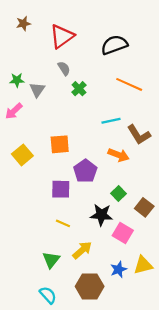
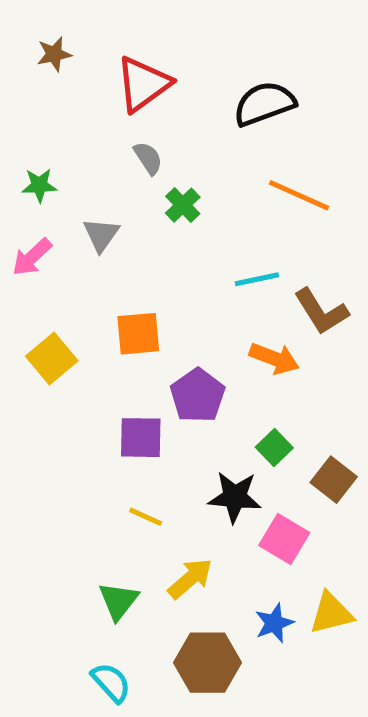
gray triangle: (37, 90) -> (101, 235), moved

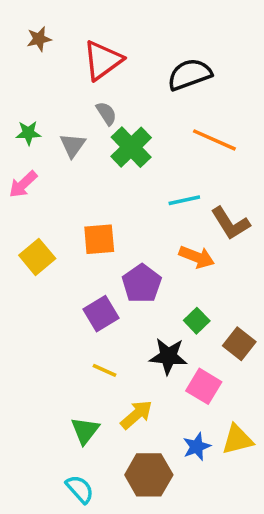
green cross: (183, 205) -> (131, 147), size x1.6
gray triangle: (101, 235) -> (73, 145), moved
purple square: (141, 438) -> (101, 314), turned -32

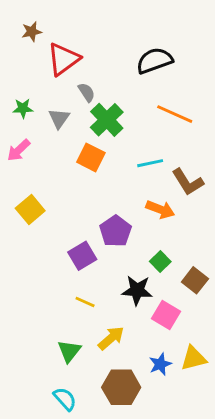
red triangle: (103, 60) -> (63, 59), moved
orange square: (99, 239) -> (91, 157), moved, turned 32

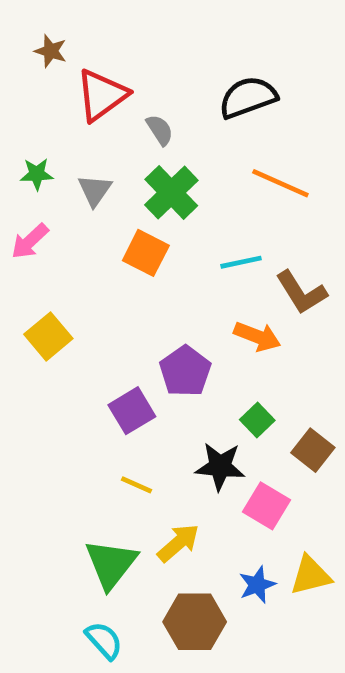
brown star: (32, 32) -> (51, 51), turned 30
gray semicircle: (87, 92) -> (160, 130), moved
green triangle: (69, 351) -> (111, 564), size x1.4

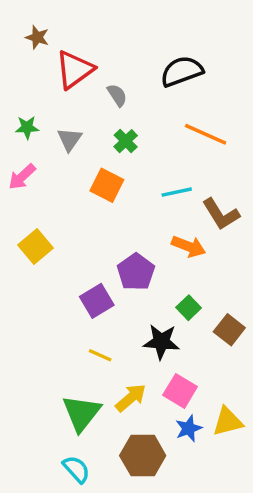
green cross: (171, 193) -> (126, 141), size x0.6
pink square: (266, 506) -> (180, 391), moved

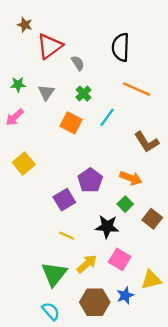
black semicircle: (182, 71) -> (121, 47), turned -68
cyan line: (177, 192) -> (107, 117), moved, turned -42
orange arrow: (189, 246) -> (131, 178), moved
blue star: (189, 428) -> (125, 295), moved

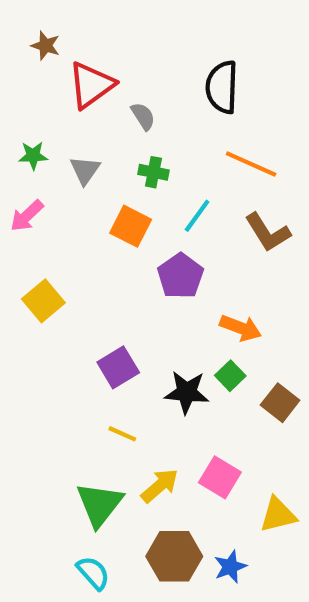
green cross: (83, 94) -> (153, 172), turned -35
brown L-shape: (147, 142) -> (268, 232), moved
purple pentagon: (90, 180) -> (180, 276), moved
black star: (107, 227) -> (187, 392), moved
blue star: (125, 295) -> (230, 567), moved

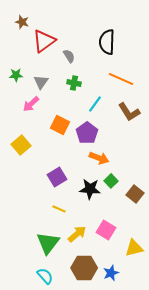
pink arrow: (27, 216) -> (31, 104), moved
orange square: (131, 226) -> (60, 125), moved
orange arrow: (241, 328) -> (99, 158), moved

